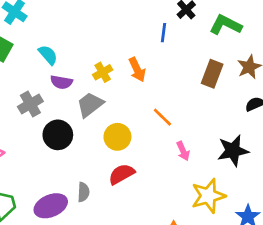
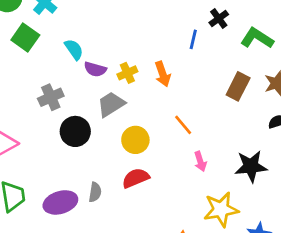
purple semicircle: (61, 82) -> (95, 69), moved

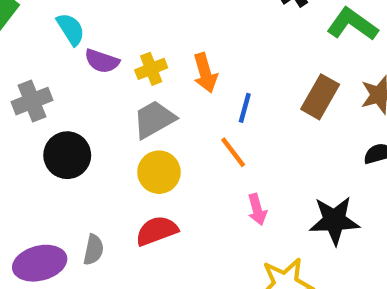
blue line: (193, 39) -> (245, 108), moved
gray trapezoid: (111, 104) -> (154, 119), moved

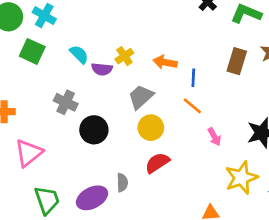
yellow cross: (151, 69) -> (124, 56), moved
orange arrow: (205, 73) -> (165, 62), turned 130
gray cross: (32, 101) -> (66, 102), turned -30

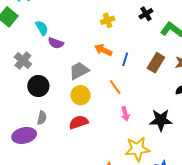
yellow cross: (124, 56) -> (108, 20), moved
blue line: (193, 78) -> (125, 59), moved
gray semicircle: (122, 183) -> (42, 118), moved

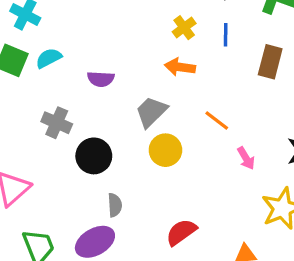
yellow cross: (108, 20) -> (184, 28), moved
cyan semicircle: (42, 28) -> (49, 58), moved, turned -70
blue line: (125, 59) -> (226, 35), moved
red semicircle: (79, 122) -> (181, 232), moved

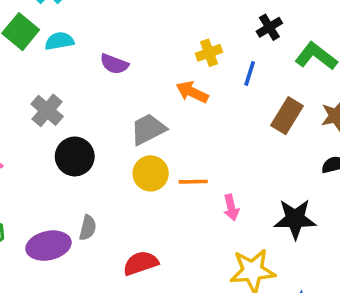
purple semicircle: (101, 79) -> (114, 64), moved
orange line: (217, 120) -> (193, 182), moved, turned -56
gray semicircle: (115, 205) -> (88, 228), moved

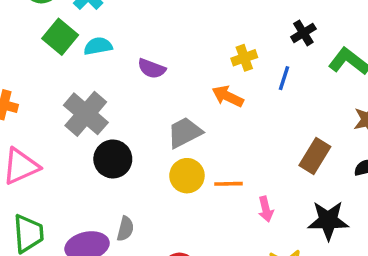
gray cross: (47, 110) -> (86, 114), size x1.4
brown rectangle: (287, 116) -> (315, 156), moved

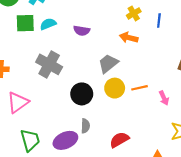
green square: (60, 37) -> (25, 23), turned -30
black circle: (113, 159) -> (82, 94), moved

